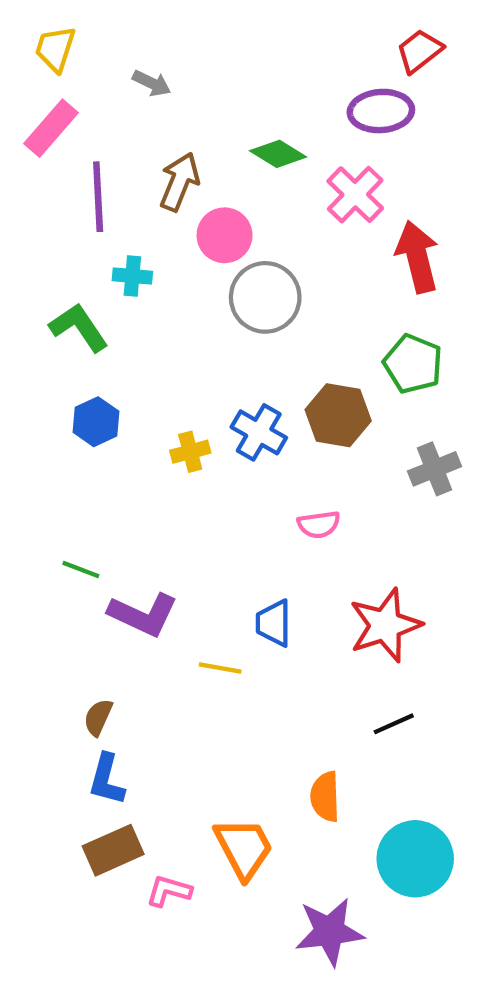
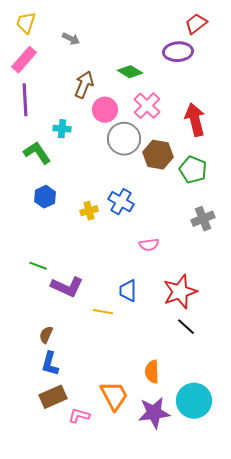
pink cross: (355, 195) -> (147, 106), moved
purple line: (98, 197) -> (25, 100), moved
brown hexagon: (338, 415) -> (158, 155), moved
black line: (394, 724) -> (186, 327), moved, turned 66
purple star: (329, 932) -> (154, 413), moved

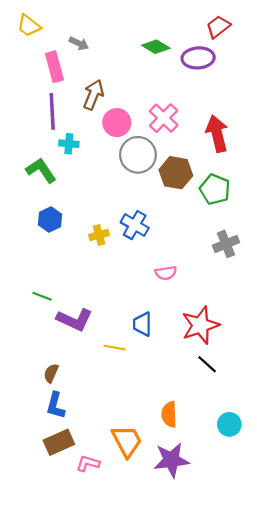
yellow trapezoid: (26, 23) -> (29, 26), turned -70
pink rectangle: (24, 60) -> (54, 67), moved, turned -56
green diamond: (130, 72) -> (156, 47), moved
purple line: (25, 100) -> (52, 111), moved
cyan circle: (194, 401) -> (229, 424), moved, size x0.6

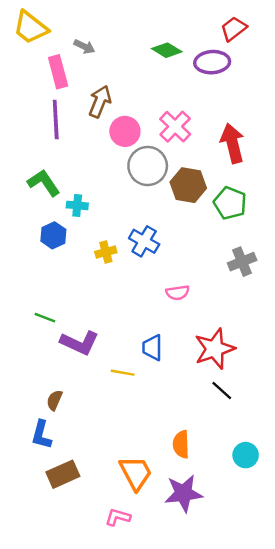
yellow trapezoid: (29, 26) -> (31, 27), size x1.4
cyan cross: (69, 144) -> (77, 205), moved
blue L-shape: (56, 405) -> (41, 435), moved
pink L-shape: (88, 463) -> (118, 517), moved

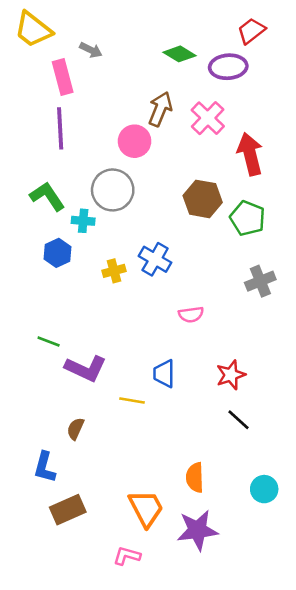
brown arrow: (100, 102) -> (160, 109), moved
pink cross: (175, 127) -> (208, 118), moved
gray circle: (148, 166) -> (113, 190), moved
red star: (215, 349) -> (231, 375), size x0.7
brown semicircle: (54, 400) -> (75, 429), moved

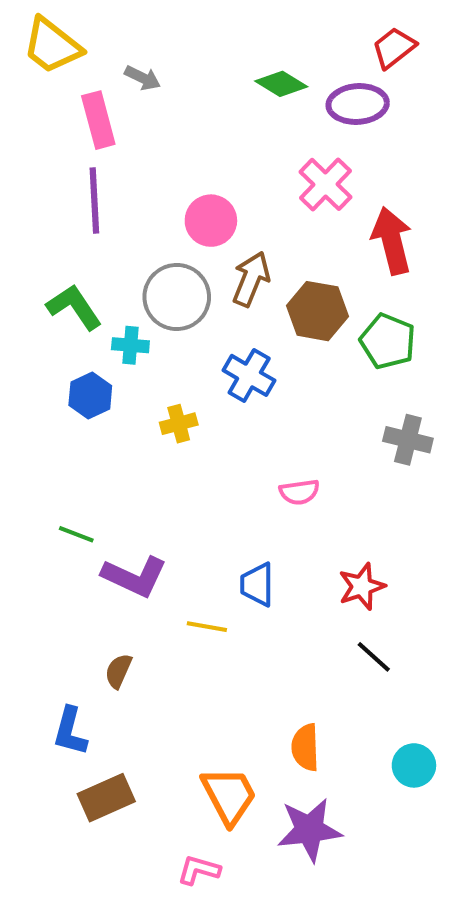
brown arrow: (160, 109) -> (251, 279), moved
blue cross: (155, 259) -> (249, 375), moved
gray cross: (260, 281) -> (408, 440), turned 36

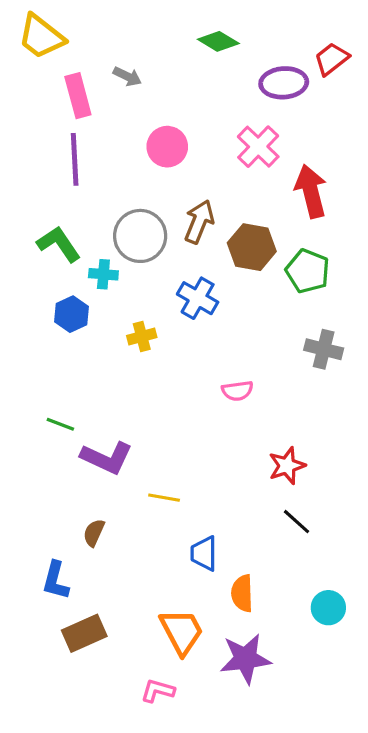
red trapezoid: (394, 48) -> (332, 59), moved
gray arrow: (143, 78) -> (127, 76), moved
green diamond: (281, 84) -> (218, 41), moved
pink circle: (211, 221) -> (167, 147), moved
blue trapezoid: (257, 584) -> (204, 553), moved

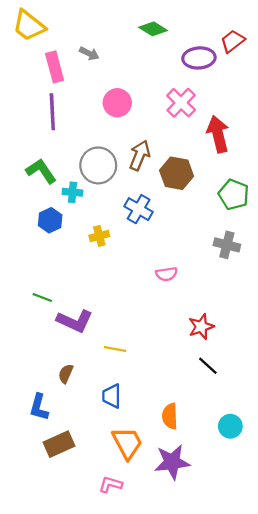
green pentagon: (308, 271) -> (234, 195), moved
blue trapezoid: (204, 553) -> (112, 396), moved

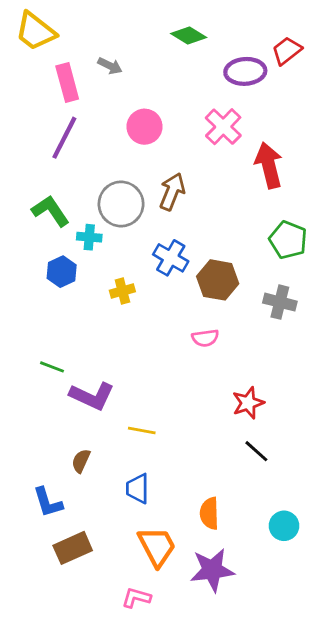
purple line: (52, 112) -> (64, 138), turned 30
brown hexagon: (177, 173) -> (218, 280), moved
blue L-shape: (39, 407) -> (48, 502), turned -32

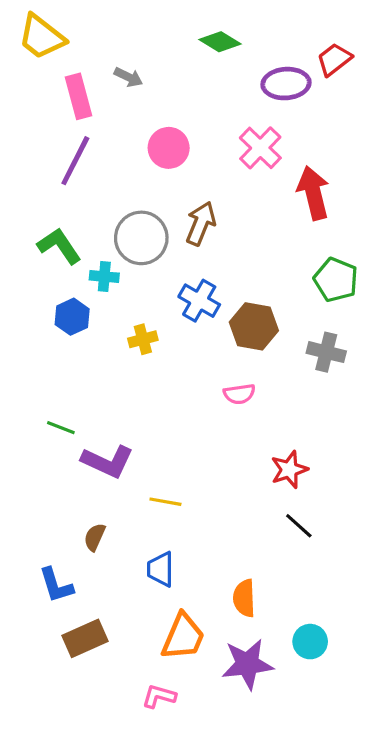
cyan circle: (284, 526) -> (310, 642), moved
orange trapezoid: (157, 547) -> (183, 637), turned 51

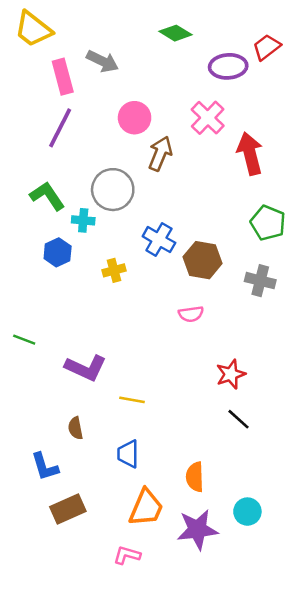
gray arrow: (128, 77) -> (102, 61), size x1.4
brown arrow: (201, 223) -> (160, 154), moved
green line: (61, 428) -> (24, 340), moved
brown semicircle: (95, 537) -> (76, 428), turned -35

